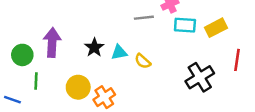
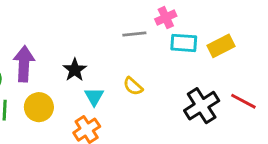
cyan triangle: (119, 52) -> (94, 97), moved, turned -49
red line: (237, 60) -> (243, 101), moved, turned -70
yellow circle: (78, 87) -> (39, 107), moved

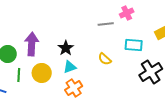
cyan rectangle: (184, 43) -> (134, 45), moved
cyan triangle: (94, 97) -> (70, 67), moved, turned 40

